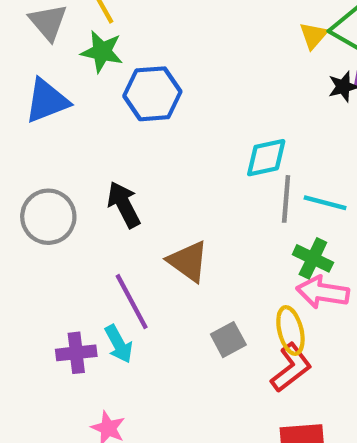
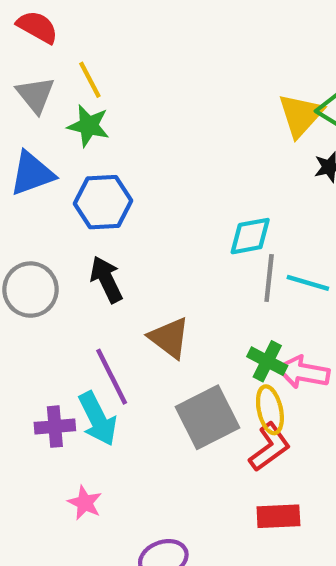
yellow triangle: (313, 36) -> (301, 115), size x1.6
blue hexagon: (152, 94) -> (103, 202), moved
green cross: (313, 258) -> (267, 361), moved
gray square: (228, 340) -> (208, 417), size x1.8
cyan arrow: (119, 344) -> (98, 419), size x1.4

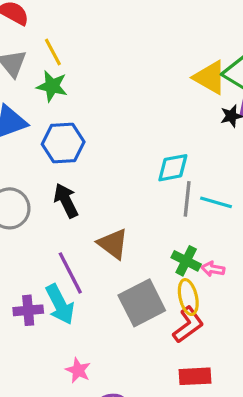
yellow triangle: (301, 115) -> (210, 77), turned -42
pink arrow: (303, 372) -> (213, 269), size x0.6
pink star: (85, 503) -> (78, 370), moved

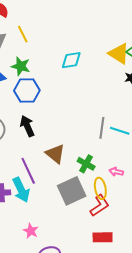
green star: (52, 86) -> (21, 66), moved
cyan diamond: (173, 168) -> (71, 60), moved
green cross: (186, 261) -> (86, 164), moved

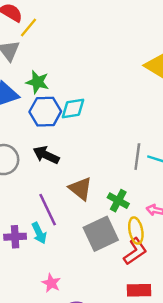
yellow line: (23, 34) -> (29, 27), moved, turned 66
cyan diamond: (71, 60) -> (73, 108), moved
black arrow: (27, 126) -> (46, 155), turned -40
cyan arrow: (21, 190) -> (39, 233), size x0.7

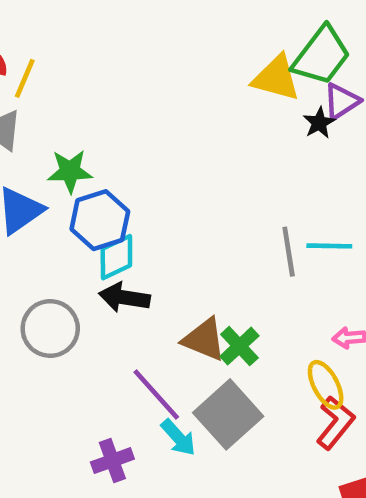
cyan diamond: (73, 108) -> (116, 257), moved
green cross: (118, 201) -> (239, 346), moved, turned 35
cyan arrow: (39, 233) -> (178, 438), moved
gray square: (101, 234) -> (228, 414), moved

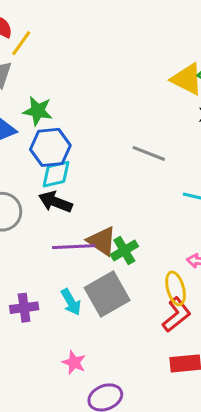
gray line: (289, 252) -> (149, 153), moved, turned -72
purple line: (156, 394) -> (74, 247), moved, turned -63

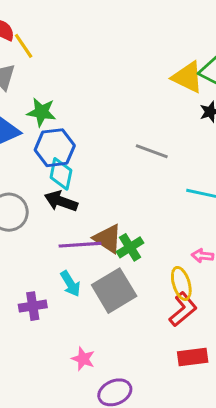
yellow line: (21, 43) -> (24, 46), turned -68
cyan diamond: (56, 174) -> (61, 174), turned -64
cyan arrow: (71, 302) -> (70, 284), moved

